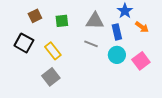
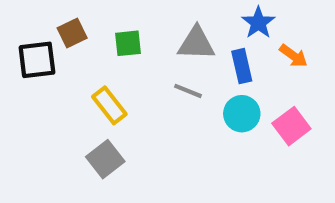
black square: (24, 43) -> (37, 60), moved, turned -36

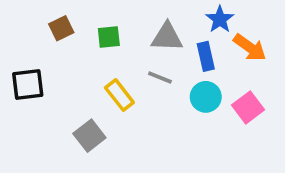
orange arrow: (293, 56) -> (250, 48), size x1.4
black square: (37, 60) -> (28, 85), moved
yellow rectangle: (109, 105) -> (119, 95), moved

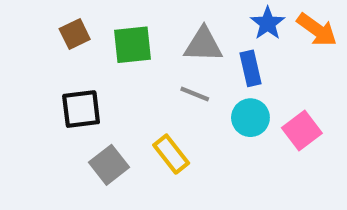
green square: (109, 37) -> (133, 45), size x1.4
orange arrow: (250, 48) -> (317, 30), moved
black square: (28, 85) -> (81, 109), moved
yellow rectangle: (119, 95) -> (171, 154), moved

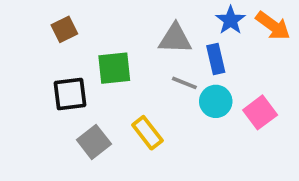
green square: (133, 45) -> (114, 68), moved
gray line: (195, 94) -> (184, 83), moved

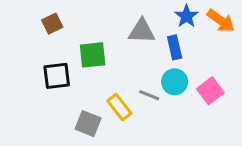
gray line: (184, 83) -> (149, 95), moved
gray square: (94, 142) -> (88, 124), moved, turned -30

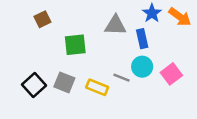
black square: (57, 76) -> (34, 85), moved, turned -35
yellow rectangle: (119, 107) -> (97, 87), turned -30
gray square: (88, 124) -> (64, 82), moved

